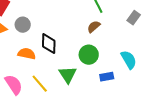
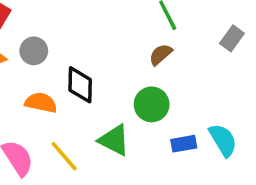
cyan semicircle: (129, 60) -> (223, 140), moved
green triangle: (68, 75) -> (114, 140), turned -30

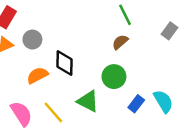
orange semicircle: (41, 103) -> (37, 75), turned -40
blue rectangle: (184, 144) -> (136, 104), turned -42

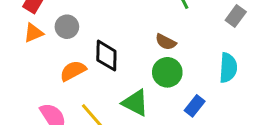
brown semicircle: (120, 42) -> (166, 42), moved, turned -112
cyan semicircle: (163, 101) -> (228, 68), moved, turned 35

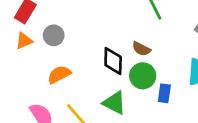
black diamond: (106, 56) -> (113, 61), moved
blue rectangle: (195, 106) -> (164, 93), moved, turned -30

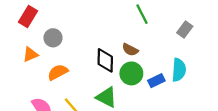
orange triangle: (24, 41) -> (30, 54), moved
blue rectangle: (164, 93) -> (156, 81), moved, turned 56

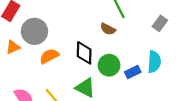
gray circle: (53, 38) -> (34, 31), size x1.5
brown semicircle: (130, 50) -> (108, 29), moved
orange semicircle: (58, 72) -> (49, 56), moved

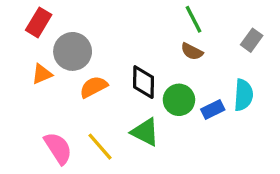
brown semicircle: (108, 29) -> (192, 51), moved

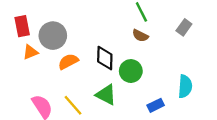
red rectangle: (39, 22) -> (22, 26), moved, turned -42
cyan semicircle: (243, 95) -> (185, 86), moved
blue rectangle: (213, 109) -> (156, 105), moved

